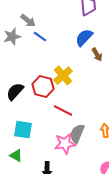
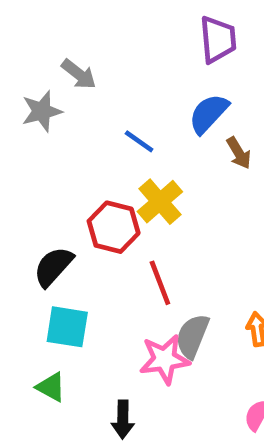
blue line: (40, 37) -> (139, 141), moved
black semicircle: (15, 92) -> (53, 267), moved
red line: (63, 111) -> (160, 283), turned 42

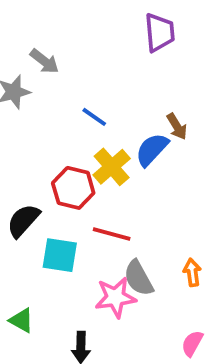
blue semicircle: (209, 114) -> (152, 150), moved
red line: (160, 283) -> (112, 234), turned -54
cyan square: (67, 327) -> (60, 255), moved
gray semicircle: (192, 336) -> (138, 278), turned -51

